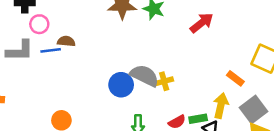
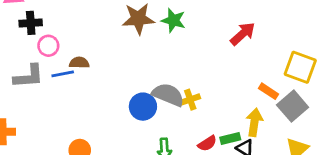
red arrow: (202, 23) -> (243, 34), moved
gray square: (254, 110) -> (293, 106), moved

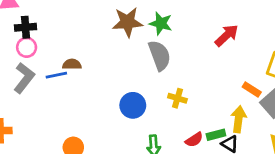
pink circle: (48, 46) -> (27, 47), moved
gray L-shape: (29, 76) -> (24, 78), turned -48
gray semicircle: (168, 95) -> (160, 55), moved, turned 48
yellow cross: (190, 100) -> (177, 98), turned 36

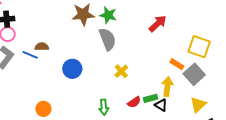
blue line: (56, 75) -> (30, 55), turned 35
yellow cross: (177, 98) -> (121, 71), turned 32
blue circle: (133, 105) -> (72, 69), moved

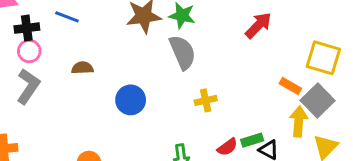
blue line: (30, 55) -> (67, 17), moved
yellow cross: (121, 71) -> (206, 100), turned 32
yellow arrow: (167, 86) -> (299, 121), moved

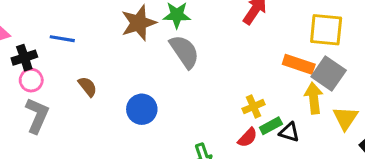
brown semicircle: (82, 68) -> (88, 87), turned 65
orange rectangle: (290, 86) -> (299, 64), size x1.4
yellow cross: (206, 100) -> (254, 107), moved

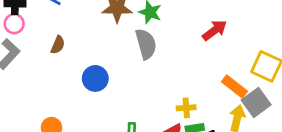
brown semicircle: (88, 87) -> (58, 45), turned 42

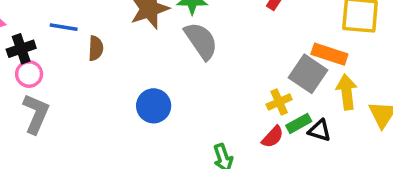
brown semicircle: (58, 45) -> (96, 48), moved
gray square: (256, 102) -> (308, 74), moved

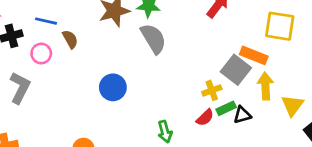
brown semicircle: (96, 48) -> (70, 39), turned -36
pink circle: (29, 74) -> (41, 53), moved
black triangle: (320, 130) -> (242, 115), turned -36

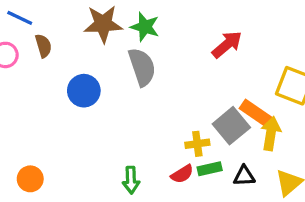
yellow arrow: (265, 86) -> (271, 134), moved
blue circle: (113, 87) -> (84, 91), moved
black triangle: (242, 115) -> (244, 176), moved

